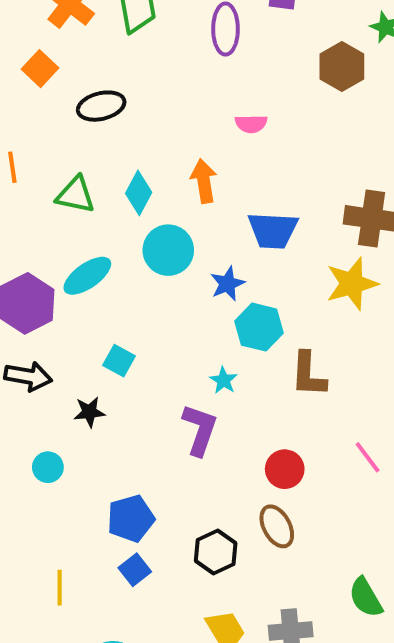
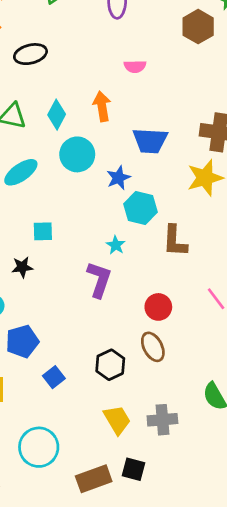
cyan square: (119, 361) -> (43, 231), turned -30
blue pentagon: (131, 518) -> (22, 341), moved

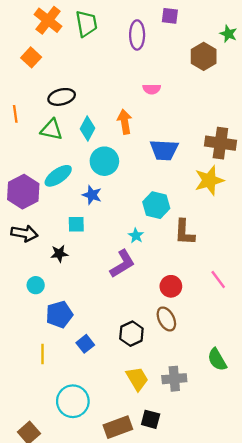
black ellipse: (30, 54) -> (62, 97), moved
blue star: (118, 178) -> (92, 195), moved, turned -30
purple L-shape: (99, 279) -> (122, 264), turned 40

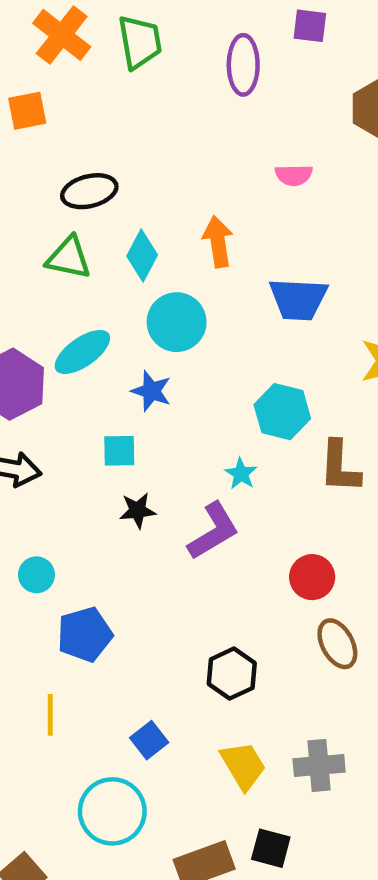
orange square: (31, 57) -> (27, 111), turned 36
pink semicircle: (152, 89) -> (294, 175), moved
black star: (59, 254) -> (138, 510), moved
brown ellipse: (166, 319) -> (337, 644), moved
blue square: (85, 344) -> (149, 740), moved

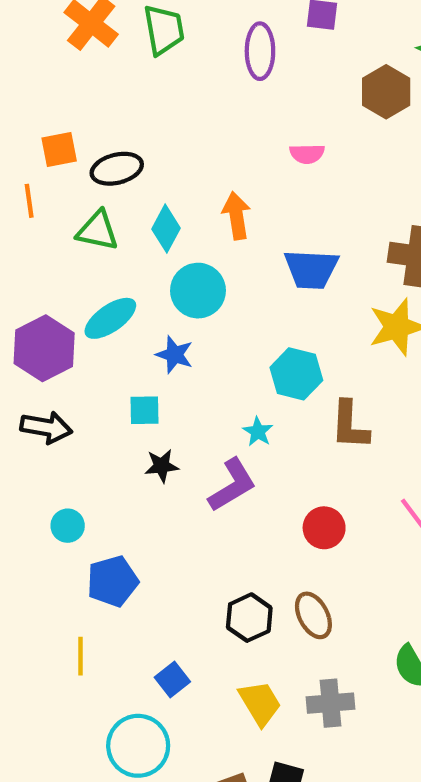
orange square: (27, 111) -> (59, 149), moved
brown ellipse: (337, 644) -> (313, 615), moved

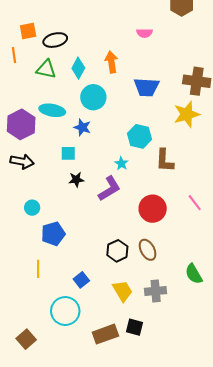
cyan ellipse: (110, 318) -> (52, 110), turned 45
red circle: (324, 528) -> (153, 209), size x1.4

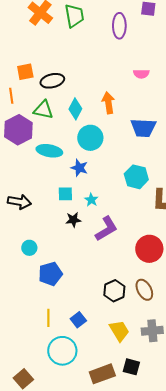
purple hexagon: (21, 124) -> (18, 130), moved
cyan star: (121, 163) -> (91, 200), moved
yellow line: (38, 269) -> (48, 318), moved

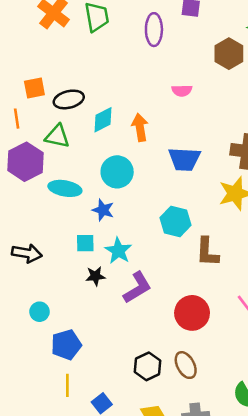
cyan diamond: (75, 109) -> (103, 120), moved, turned 35
cyan star: (91, 200) -> (118, 251), size x1.5
yellow line: (48, 318) -> (67, 385), moved

